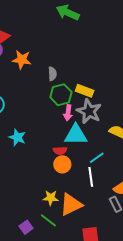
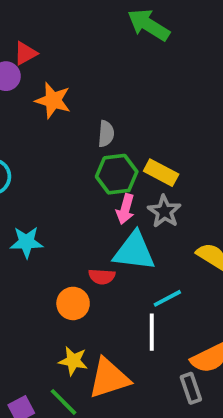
gray star: (89, 111) -> (164, 211), size x0.7
cyan star: (17, 137) -> (26, 242), turned -30
orange circle: (62, 164) -> (73, 303), moved

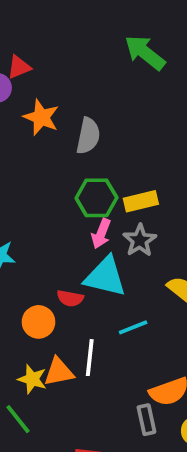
gray semicircle: (106, 134) -> (88, 136), moved, size x1.4
yellow rectangle: (161, 173) -> (141, 201), turned -48
white line: (152, 332) -> (90, 358), moved
orange triangle: (109, 378) -> (59, 372), moved, size x0.7

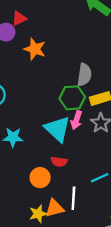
gray semicircle: (88, 136) -> (84, 75), moved
cyan triangle: (105, 277) -> (57, 129), moved, turned 32
yellow star: (32, 379) -> (38, 214), turned -30

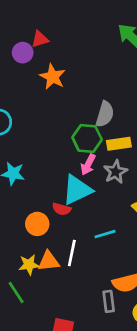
cyan triangle: (57, 129) -> (77, 190), moved, turned 44

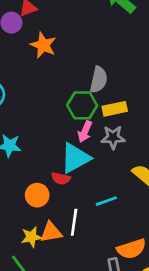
gray star: (115, 172) -> (113, 137), turned 30

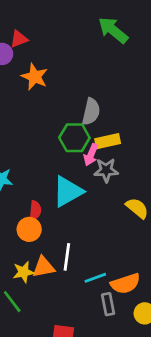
pink arrow: (85, 132) -> (91, 155), moved
red semicircle: (61, 178) -> (35, 210), moved, turned -96
cyan line: (106, 201) -> (95, 278), moved

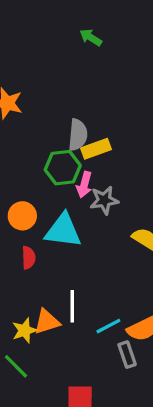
green arrow: (113, 30) -> (91, 37), size x0.6
yellow rectangle: (108, 141) -> (96, 149), moved
cyan triangle: (68, 191) -> (63, 231), turned 44
orange circle: (29, 229) -> (22, 216), moved

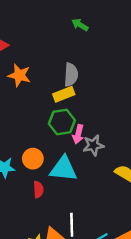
gray semicircle: (78, 135) -> (71, 75), moved
yellow rectangle: (96, 149) -> (64, 94), moved

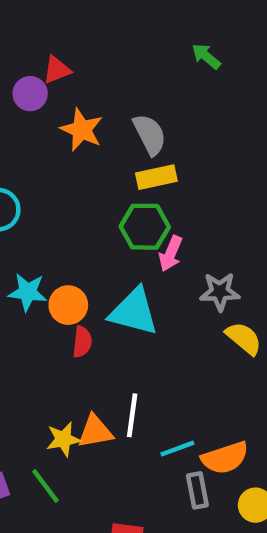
gray semicircle: (71, 75) -> (150, 134), moved, turned -40
gray star: (93, 145) -> (220, 292), moved
orange circle: (33, 159) -> (68, 305), moved

